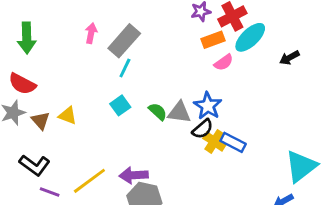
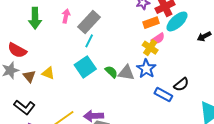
green arrow: (27, 38) -> (35, 18), moved
cyan square: (120, 105) -> (85, 67), size x1.5
black semicircle: (203, 129) -> (181, 84), moved
yellow cross: (214, 141) -> (150, 48), moved

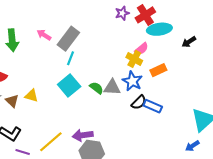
pink arrow: (66, 16) -> (44, 35), turned -64
cyan ellipse: (177, 21) -> (159, 29), turned 40
orange rectangle: (151, 23) -> (158, 70), moved
black semicircle: (181, 84) -> (139, 102), moved

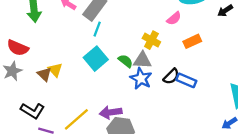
yellow cross: (134, 59) -> (151, 40), moved
blue star: (132, 81) -> (141, 79), moved
yellow triangle: (31, 96) -> (55, 70), turned 32
brown triangle: (12, 101) -> (44, 74), moved

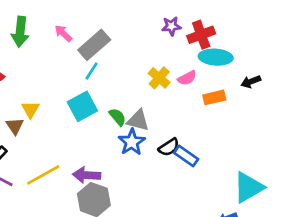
yellow cross: (151, 40) -> (159, 78), moved
orange rectangle: (192, 41) -> (214, 97), moved
brown triangle: (44, 74) -> (15, 126), moved

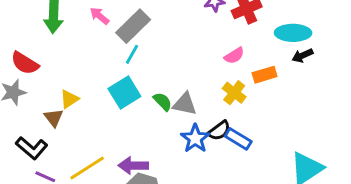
cyan ellipse: (216, 57) -> (293, 33), moved
yellow cross: (159, 78) -> (234, 93), moved
yellow triangle: (30, 109) -> (69, 99), turned 30
blue star: (132, 142) -> (195, 139), moved

